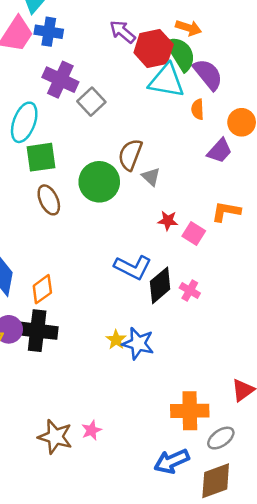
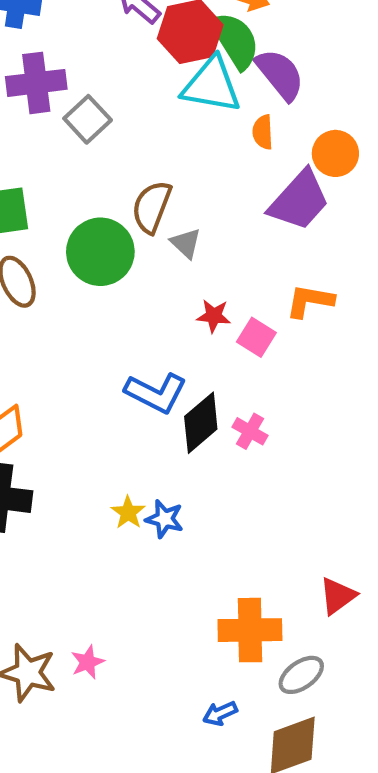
purple cross: (60, 80) -> (36, 83), turned -32
purple trapezoid: (220, 151) -> (299, 200), size x1.5
blue star: (138, 344) -> (164, 519), size x0.7
blue arrow: (172, 461) -> (220, 713), size x0.6

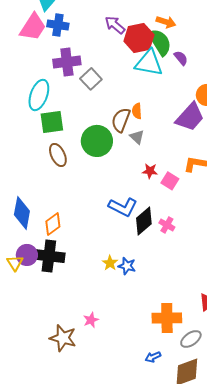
purple semicircle: (280, 74) -> (181, 58), size x0.6
orange semicircle: (263, 132) -> (137, 111), moved
pink star: (88, 662) -> (91, 320), moved

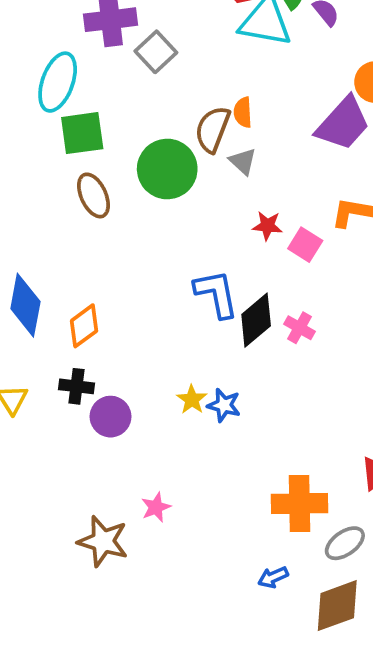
blue L-shape: (123, 207) -> (216, 294), turned -128
purple circle: (27, 255) -> (111, 417), moved
black cross: (49, 256) -> (76, 386), size x0.6

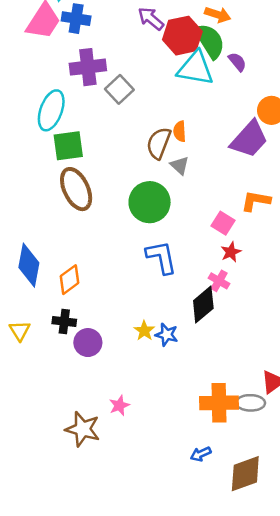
green circle: (167, 169) -> (150, 202), moved
brown ellipse: (93, 195) -> (76, 189), size x1.4
red star: (267, 226) -> (231, 252), moved, turned -30
black diamond: (256, 320) -> (203, 304), moved
gray ellipse: (345, 543) -> (251, 403), moved, turned 36

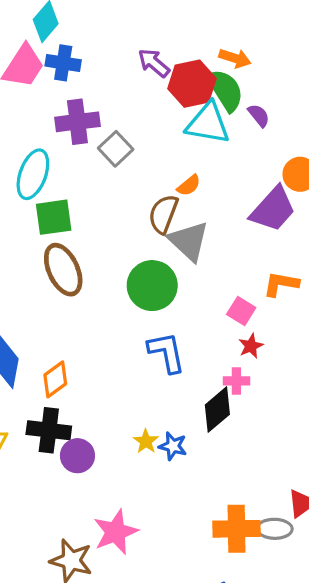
orange semicircle: (180, 131) -> (189, 185), moved, turned -126
gray triangle: (180, 165) -> (189, 241), size x1.8
pink cross: (219, 281) -> (236, 381), turned -30
black cross: (64, 322) -> (49, 430), size x1.5
pink star: (119, 405) -> (116, 532), size x1.8

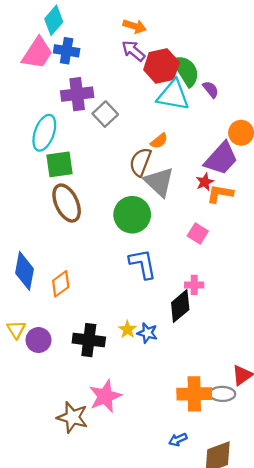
orange arrow: (235, 58) -> (135, 26), moved
orange L-shape: (281, 284) -> (220, 194), moved
red star: (251, 346) -> (205, 182), moved
black cross: (49, 430) -> (89, 340), moved
purple circle: (77, 456) -> (38, 340), moved

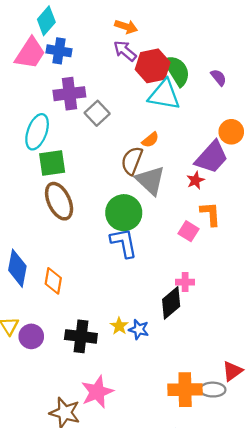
purple semicircle: (211, 89) -> (219, 77), moved
orange L-shape: (220, 194) -> (210, 214), moved, turned 76
blue L-shape: (143, 264) -> (124, 243), moved
orange diamond: (61, 284) -> (53, 281), turned -44

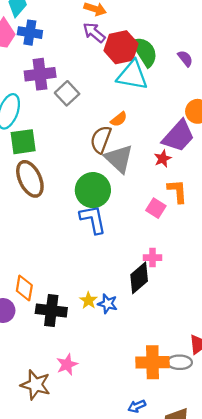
orange diamond: (53, 281) -> (24, 288), moved
pink star: (97, 392) -> (67, 365), size x0.7

